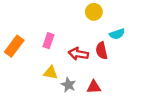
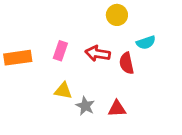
orange rectangle: (14, 46) -> (18, 58), turned 45
red arrow: (78, 54) -> (98, 54), moved

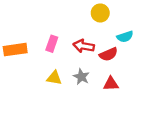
red semicircle: (127, 63) -> (108, 54), turned -102
gray star: (85, 106) -> (81, 77), moved
red triangle: (117, 109) -> (111, 84), moved

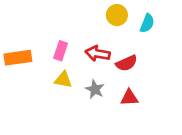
cyan semicircle: (125, 37) -> (147, 23), moved, turned -49
yellow triangle: (54, 78) -> (63, 80), moved

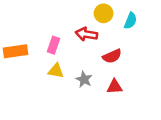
red arrow: (98, 54) -> (86, 34), moved

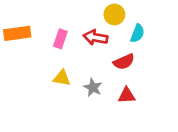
cyan semicircle: (130, 21) -> (137, 33), moved
pink rectangle: (53, 45) -> (60, 39), moved
orange rectangle: (15, 51) -> (17, 33), moved

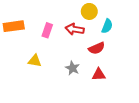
yellow triangle: (62, 78) -> (35, 61), moved

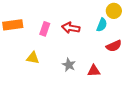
yellow circle: (89, 11) -> (114, 11), moved
red semicircle: (97, 48) -> (114, 46), moved

